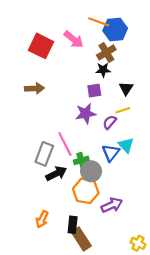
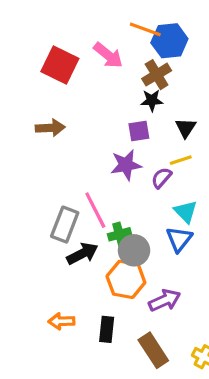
blue triangle: (111, 153) -> (179, 239), moved
orange arrow: (42, 219) -> (61, 321), turned 63
brown rectangle: (81, 239) -> (153, 350), moved

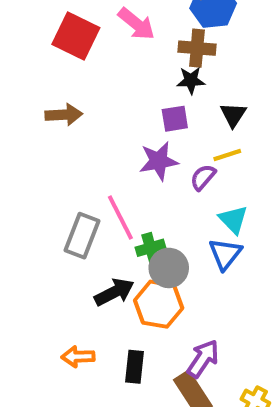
brown cross: (157, 75) -> (197, 48), turned 36
black arrow: (82, 254) -> (114, 292), moved
purple arrow: (165, 300) -> (203, 359), moved, turned -32

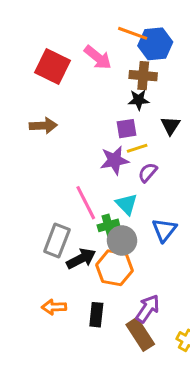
yellow line: (227, 155) -> (137, 148), moved
cyan triangle: (233, 220) -> (127, 204), moved
gray rectangle: (82, 236) -> (57, 241), moved

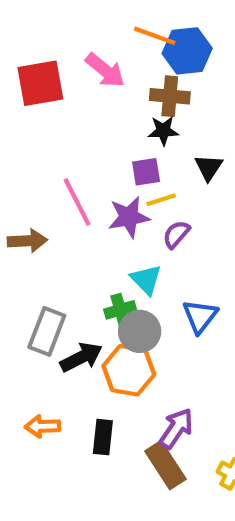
red square: (52, 67) -> (40, 83), turned -36
brown arrow: (43, 126) -> (27, 241), moved
pink line: (86, 203) -> (77, 202), moved

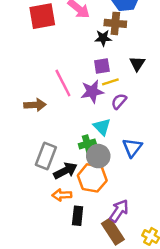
black star: (163, 131) -> (103, 38), moved
orange arrow: (43, 426) -> (62, 195), moved

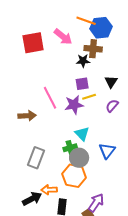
purple semicircle: (119, 101) -> (112, 106), moved
black arrow: (65, 171) -> (32, 199), moved

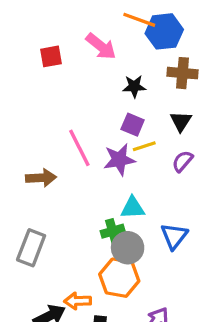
red square: (33, 43) -> (51, 56), size x0.6
brown cross: (93, 49) -> (182, 73), moved
purple square: (82, 84) -> (133, 125), turned 32
cyan triangle: (82, 134) -> (133, 208), turned -49
gray rectangle: (36, 158) -> (31, 248), moved

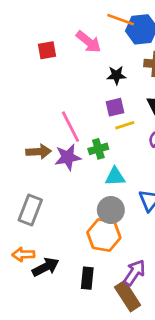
purple square: (133, 125) -> (115, 107), turned -36
purple star: (119, 160) -> (68, 157), moved
green cross: (113, 231) -> (98, 149), moved
orange arrow: (78, 301) -> (23, 254), moved

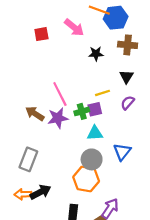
purple square: (115, 107) -> (95, 109), moved
brown arrow: (39, 152) -> (35, 114), turned -144
black arrow: (46, 267) -> (40, 192), moved

